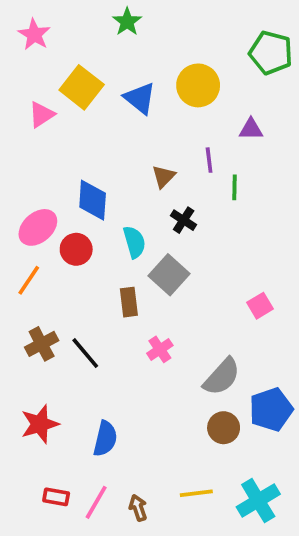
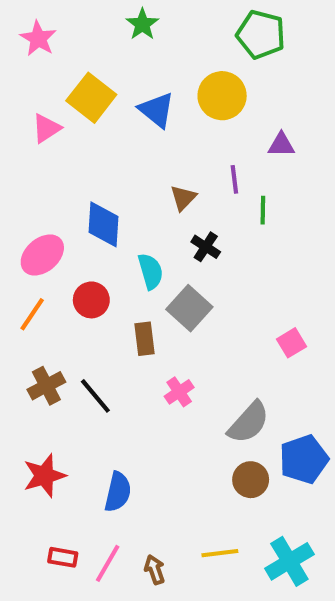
green pentagon: (271, 53) -> (261, 34), moved
red circle: (76, 249) -> (91, 300), moved

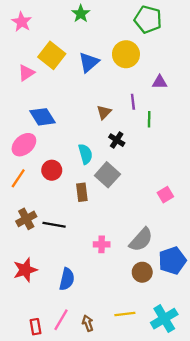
blue triangle: (157, 110) -> (89, 62), turned 40
blue diamond: (104, 224) -> (42, 117), moved, turned -36
pink cross: (179, 392) -> (102, 244), moved, turned 35
black line: (95, 396) -> (54, 225), turned -40
red rectangle: (63, 557) -> (36, 327), moved, turned 70

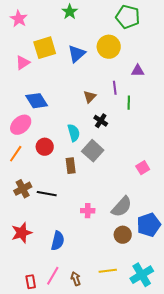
yellow square: (52, 55) -> (45, 48), turned 35

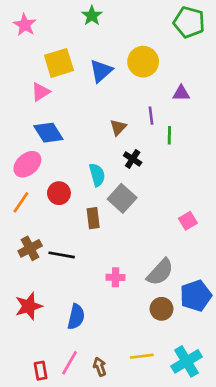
green pentagon: (128, 17) -> (189, 22), moved
pink triangle: (23, 63) -> (41, 92), moved

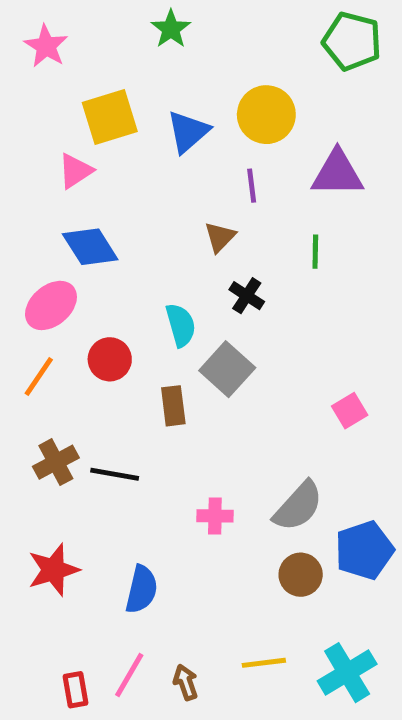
purple triangle: (181, 93) -> (337, 173), size x1.6
purple line: (151, 116) -> (252, 186), moved

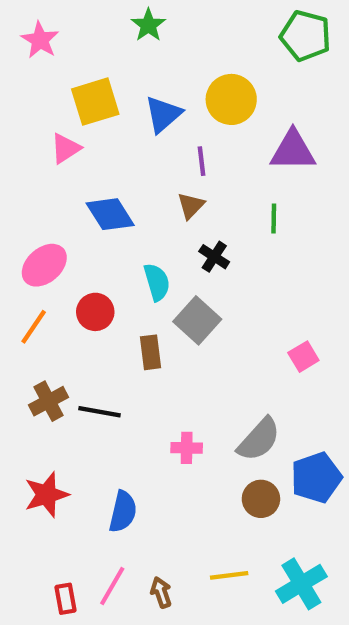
purple line: (252, 186) -> (201, 161), moved
blue diamond: (90, 247) -> (110, 214), moved

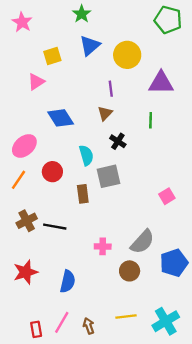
yellow square: (95, 102) -> (52, 56), size x0.7
blue triangle: (163, 114) -> (90, 46), moved
gray square: (197, 320) -> (108, 176), turned 35
brown circle: (261, 499) -> (130, 271), moved

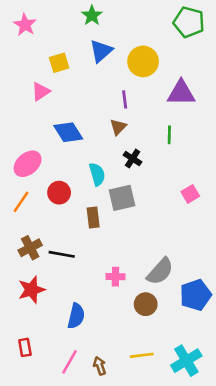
pink square: (167, 196) -> (190, 194), moved
red star: (26, 272) -> (31, 290), moved
red rectangle: (36, 329) -> (25, 347), moved

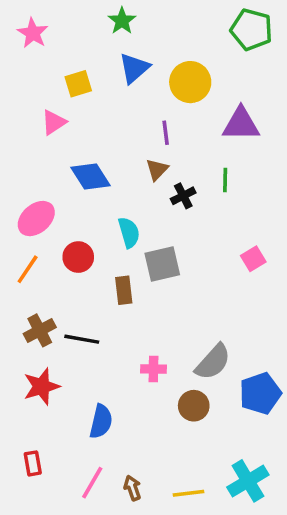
black cross: (133, 159) -> (183, 196), moved, turned 30
yellow line: (142, 355) -> (188, 493), moved

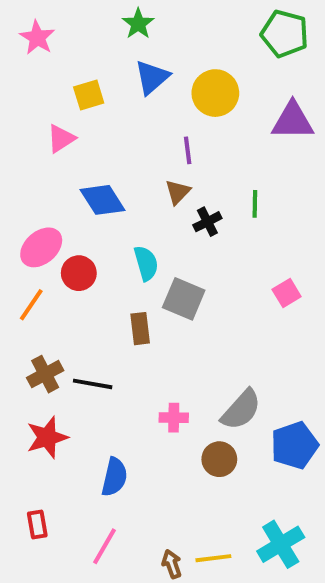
purple triangle: (241, 124) -> (293, 121), moved
red circle: (78, 257) -> (79, 273), moved
gray square: (162, 264) -> (184, 299), turned 36
brown arrow: (132, 488) -> (172, 564), moved

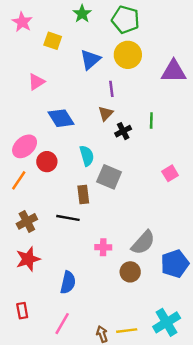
green pentagon: (285, 34) -> (125, 20), moved
blue triangle: (152, 77) -> (90, 60), moved
yellow square: (89, 95) -> (53, 41), moved, turned 36
black line: (93, 384) -> (68, 218), moved

